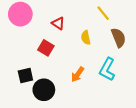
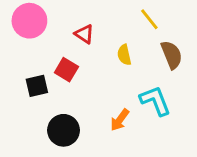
cyan L-shape: (107, 69) -> (155, 101), turned 130
orange arrow: (78, 74) -> (120, 120), moved
black square: (25, 75) -> (37, 86), moved

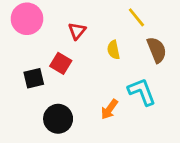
red triangle: (84, 34) -> (77, 31), turned 36

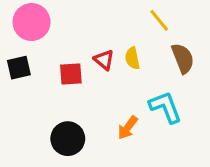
red triangle: (77, 31) -> (104, 60), moved, turned -30
red square: (61, 63) -> (71, 74), turned -35
black square: (34, 78) -> (19, 68), moved

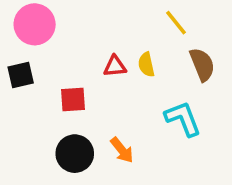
red triangle: (104, 60) -> (115, 66), turned -45
red square: (71, 74) -> (73, 99), moved
orange arrow: (128, 128) -> (122, 150), moved, turned -75

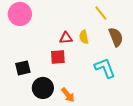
black square: (21, 75) -> (23, 68), moved
red square: (73, 99) -> (58, 57), moved
orange arrow: (122, 150) -> (68, 95), moved

